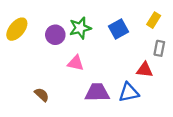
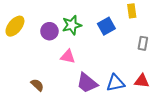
yellow rectangle: (154, 20) -> (132, 11), moved, turned -40
red triangle: (145, 70) -> (142, 81), moved
purple trapezoid: (97, 92) -> (87, 83), turned -140

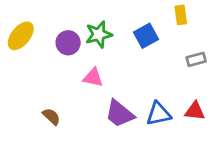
gray rectangle: (143, 43) -> (196, 59), turned 64

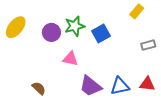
yellow rectangle: (181, 15) -> (137, 11), turned 48
blue square: (146, 36) -> (101, 33), moved

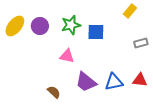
purple circle: (51, 32) -> (40, 26), moved
blue square: (101, 33) -> (96, 32), turned 30
brown semicircle: (39, 88) -> (54, 92), moved

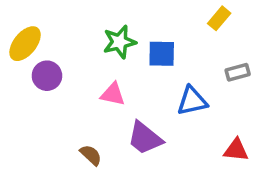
purple circle: (40, 26) -> (47, 76), moved
red triangle: (140, 80) -> (236, 150), moved
blue triangle: (114, 82) -> (192, 101), moved

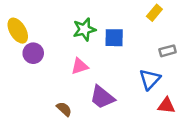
yellow ellipse: (25, 44) -> (18, 31), turned -70
pink triangle: (113, 94) -> (80, 66), turned -30
blue triangle: (192, 101) -> (150, 79), moved, turned -35

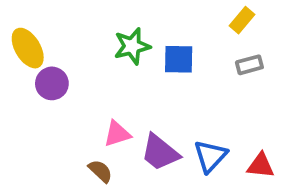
gray rectangle: (168, 51) -> (249, 65), moved
pink triangle: (80, 66) -> (117, 134), moved
blue triangle: (150, 79) -> (210, 156), moved

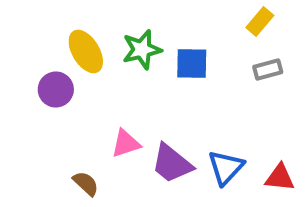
yellow ellipse: (28, 48) -> (86, 52), moved
brown semicircle: (100, 171) -> (86, 183), moved

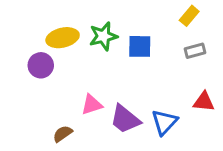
yellow ellipse: (86, 52) -> (63, 38), turned -72
red triangle: (280, 177) -> (204, 102), moved
brown semicircle: (86, 183) -> (63, 134), turned -78

